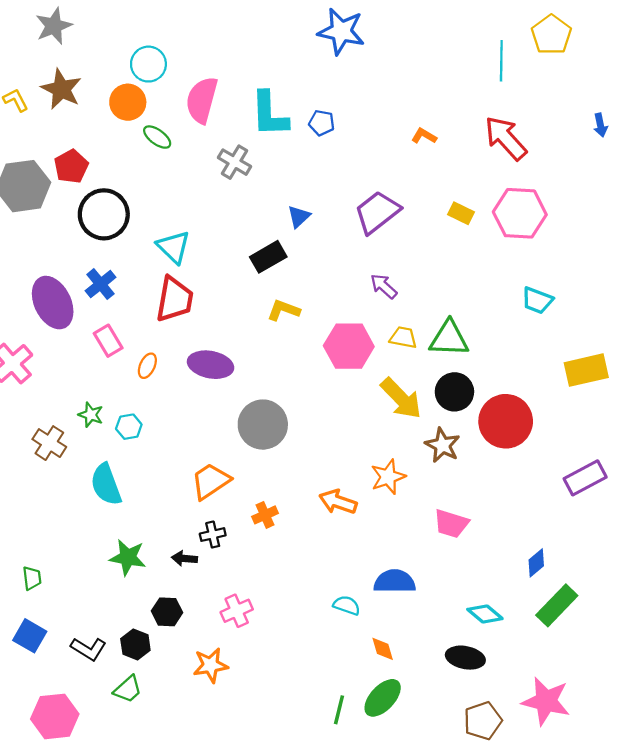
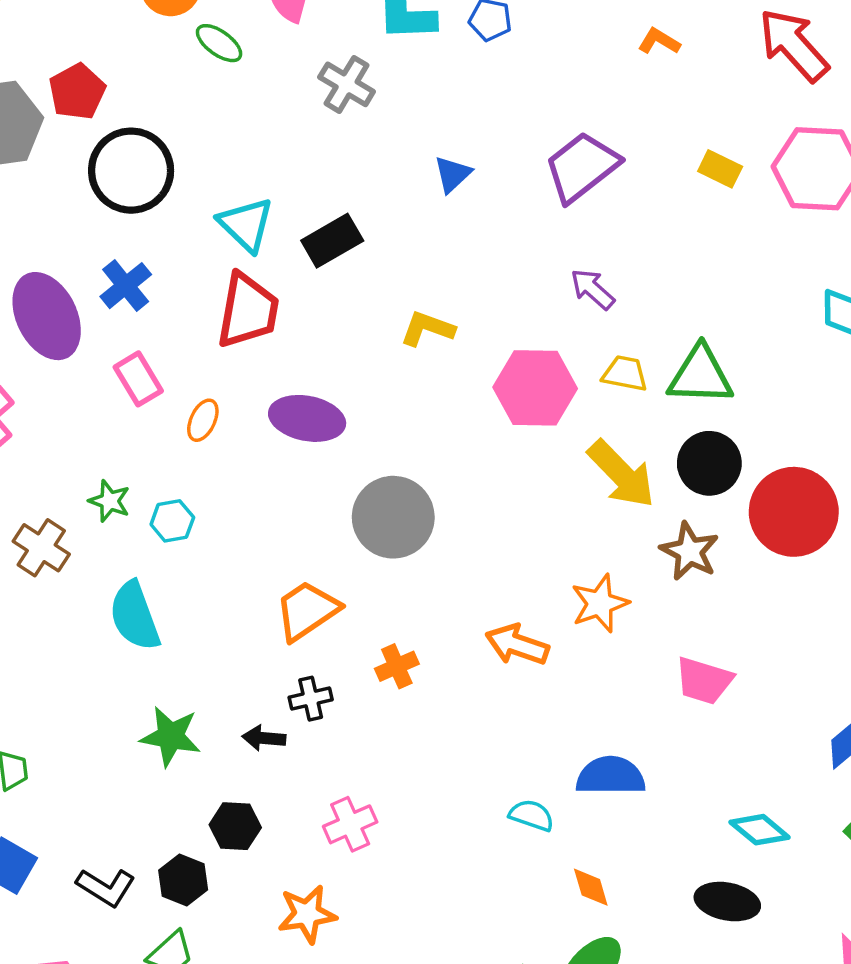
black rectangle: (268, 257) -> (332, 241), moved

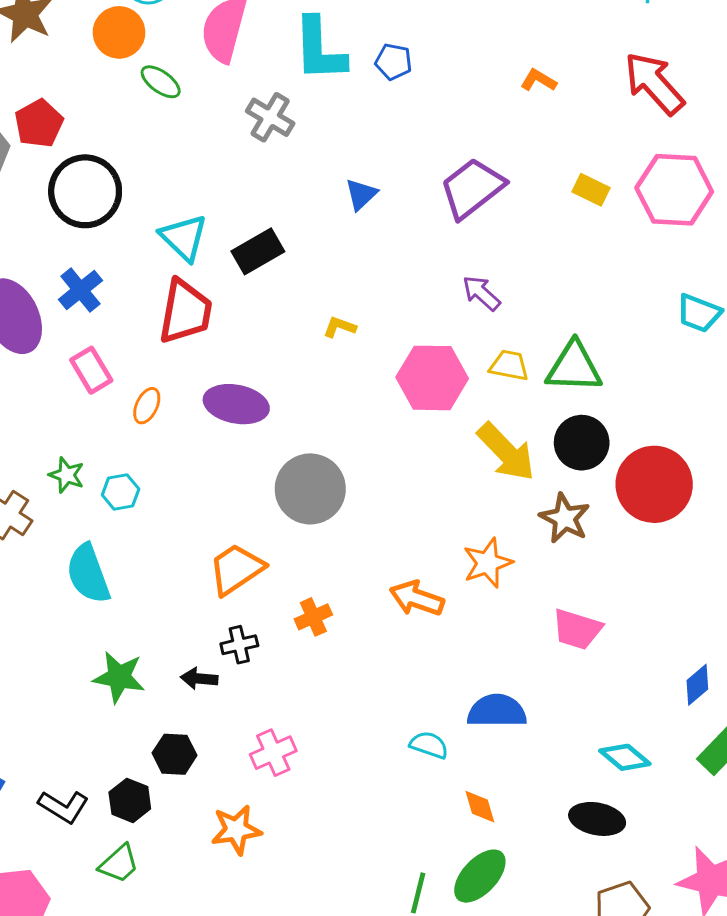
yellow L-shape: (427, 329) -> (340, 327), size x0.7

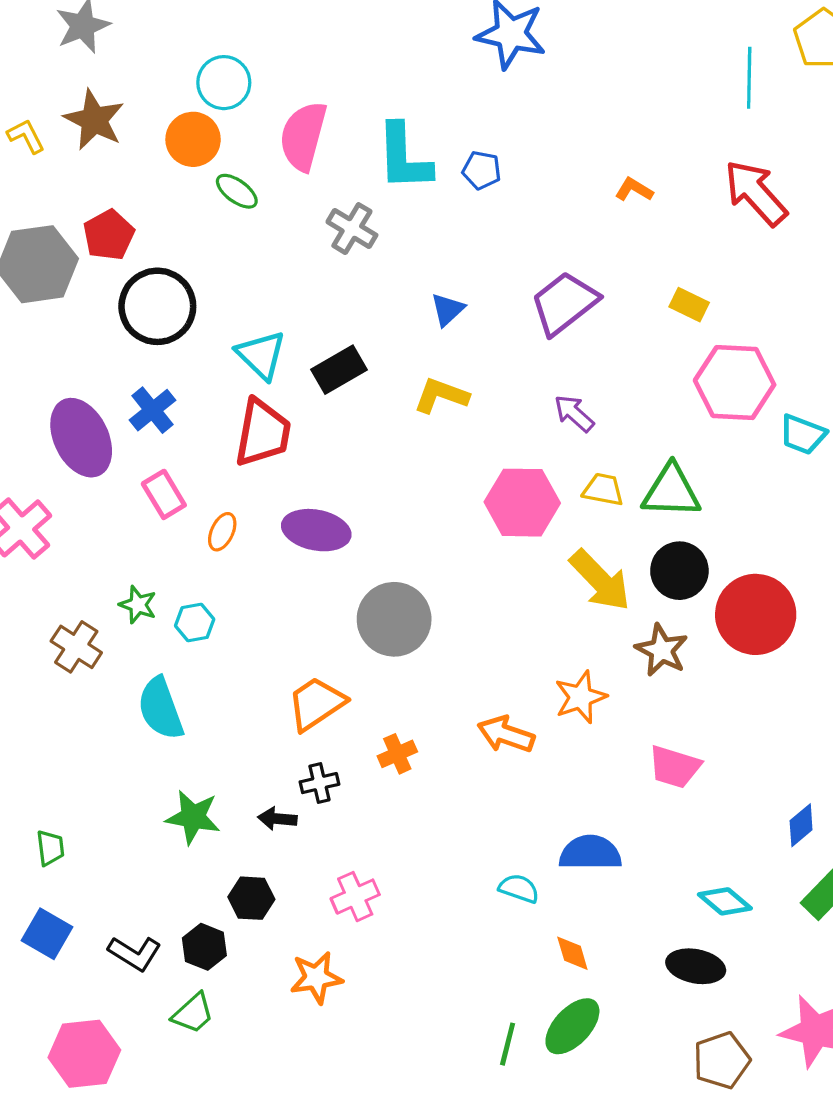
pink hexagon: (674, 190) -> (735, 383), moved
yellow L-shape: (340, 327) -> (441, 396), moved, size x1.6

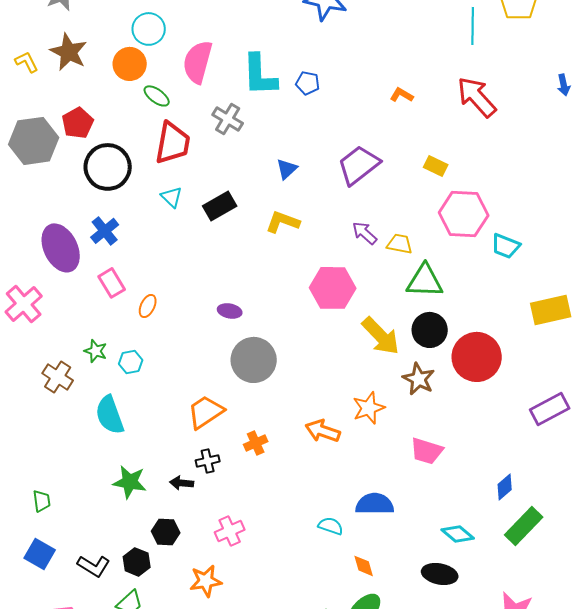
cyan triangle: (261, 355) -> (172, 197), size x0.7
red trapezoid: (263, 433) -> (173, 143), moved
yellow trapezoid: (603, 490) -> (400, 244), moved
purple ellipse: (316, 530) -> (230, 311), moved, size x0.6

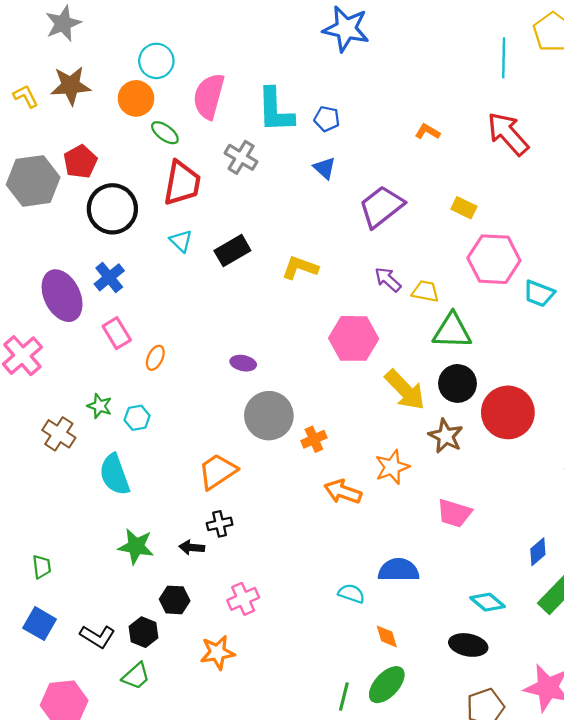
brown star: (69, 52) -> (71, 86), turned -30
blue triangle: (287, 169) -> (325, 168), moved, turned -35
orange cross: (256, 443) -> (314, 439), moved

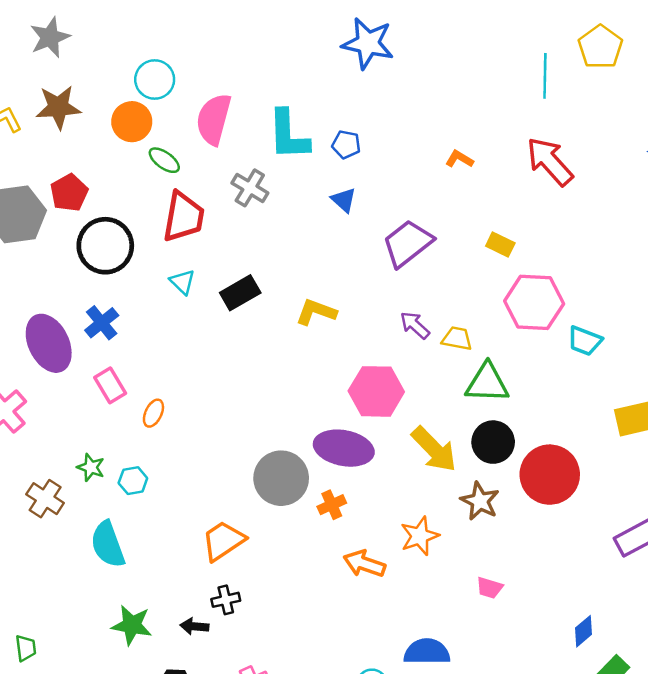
purple ellipse: (243, 363) -> (344, 448), moved, size x2.0
pink trapezoid: (454, 513) -> (490, 588), size x0.7

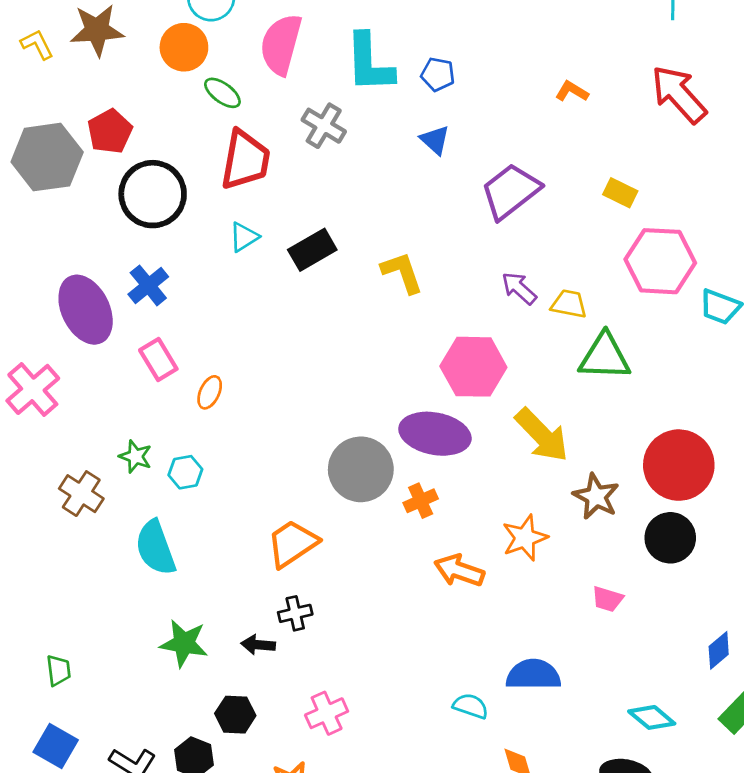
cyan triangle: (182, 282) -> (244, 237), turned 44
yellow L-shape: (316, 312) -> (402, 273), turned 51
black circle: (493, 442) -> (670, 538), moved

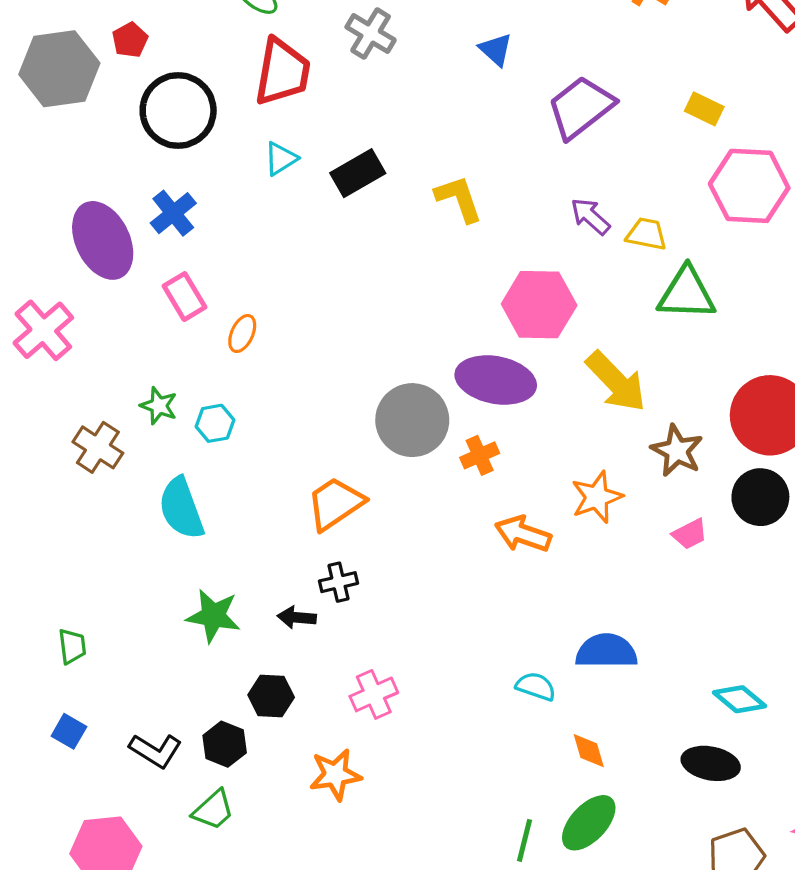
red pentagon: (110, 131) -> (130, 40), size x0.7
pink trapezoid: (607, 599) -> (690, 534), moved, turned -44
blue square: (56, 746) -> (69, 731), size x0.7

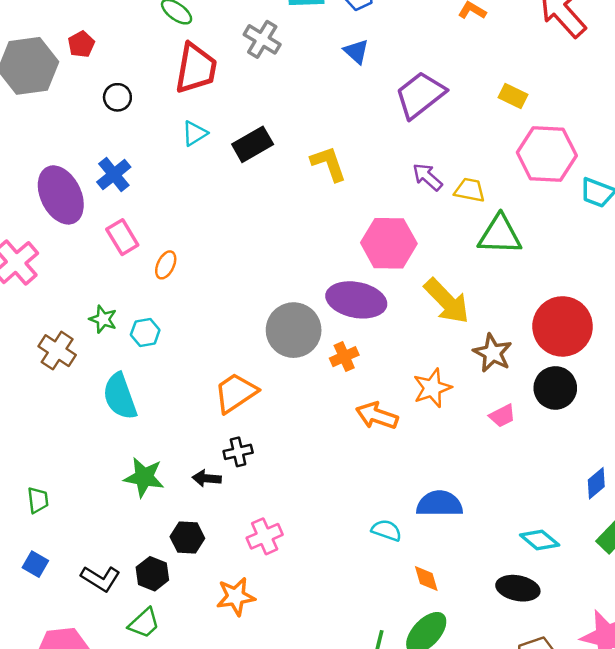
black circle: (178, 111) -> (117, 97), size x0.5

